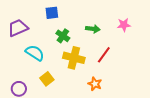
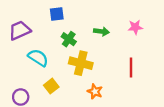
red line: (104, 55) -> (131, 68), moved, turned -36
orange star: (95, 84) -> (95, 92), moved

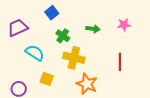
blue square: (57, 14) -> (52, 13), turned -32
yellow square: (51, 86) -> (47, 79), turned -32
orange star: (95, 92) -> (87, 84), size x1.5

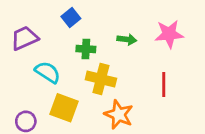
pink star: (124, 25) -> (169, 34), size x1.5
green cross: (63, 36) -> (86, 49), turned -32
yellow square: (47, 79) -> (64, 108), size x1.5

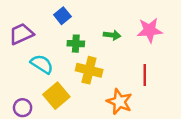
yellow square: (64, 108) -> (56, 96), turned 30
orange star: (119, 115) -> (119, 102), moved

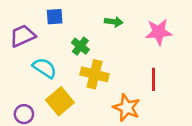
blue square: (62, 16) -> (55, 17), moved, turned 35
green arrow: (112, 35) -> (114, 22), moved
green cross: (76, 44) -> (80, 46), turned 35

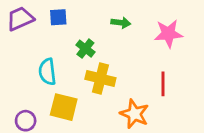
purple trapezoid: (23, 36) -> (20, 19), moved
cyan semicircle: (44, 68) -> (47, 72), turned -130
yellow square: (60, 101) -> (64, 107), turned -36

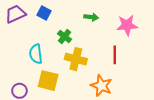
blue square: (58, 17) -> (44, 13), turned 32
red line: (163, 84) -> (115, 55), moved

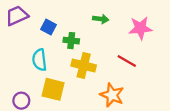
blue square: (44, 13) -> (49, 27), moved
green cross: (65, 36) -> (71, 41), turned -32
red line: (115, 55) -> (127, 61), turned -60

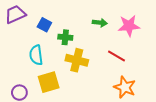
green arrow: (101, 19) -> (100, 23), moved
yellow square: (53, 89) -> (49, 82), turned -30
orange star: (112, 95) -> (125, 87), moved

